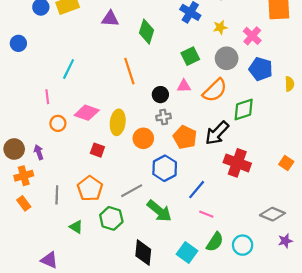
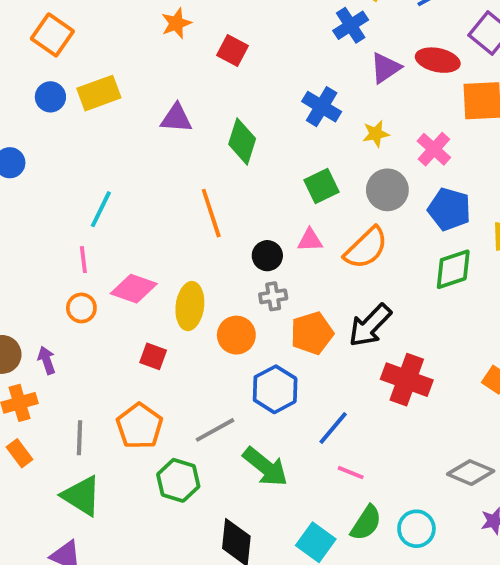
pink line: (47, 97) -> (83, 260), moved
green diamond: (244, 110) -> (453, 269), moved
orange pentagon: (185, 137) -> (312, 333), turned 30
green triangle: (76, 227) -> (81, 496), moved, size x1.6

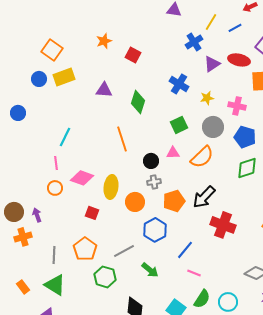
orange square: (52, 35) -> (52, 50), moved
pink cross: (434, 149) -> (237, 106), turned -30
orange rectangle: (19, 453) -> (23, 287), moved
green arrow: (265, 467) -> (150, 270), size x0.7

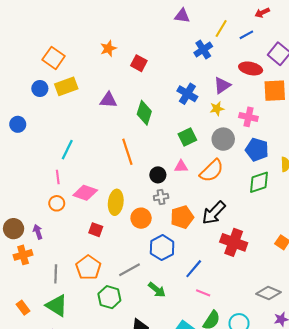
purple triangle: (212, 64) -> (222, 85), moved

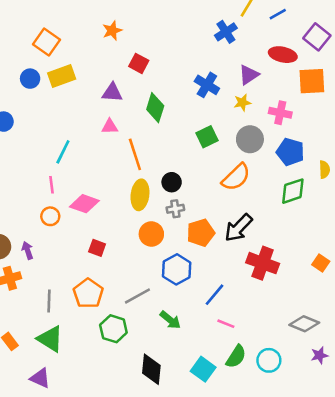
red square: (139, 63) -> (139, 63), moved
pink triangle: (181, 166) -> (110, 127), moved
yellow ellipse: (116, 202) -> (140, 195), moved

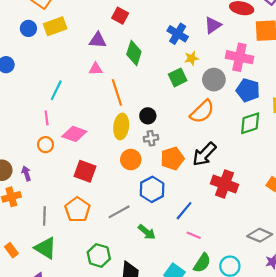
yellow star: (242, 103) -> (192, 58), moved
pink cross: (280, 113) -> (239, 57), size x1.4
red square: (97, 248) -> (85, 171), size x1.5
green hexagon: (113, 329) -> (99, 255), moved

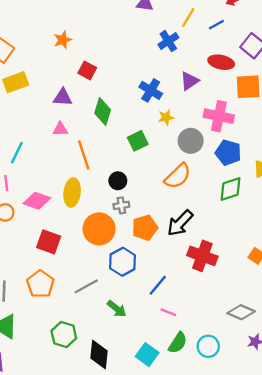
green square: (178, 77) -> (138, 141), moved
yellow ellipse: (121, 126) -> (72, 193), moved
orange circle: (131, 160) -> (99, 229), size x1.4

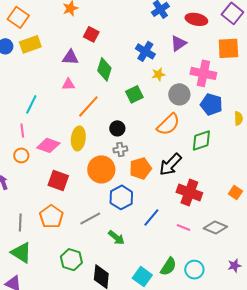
red ellipse: (221, 62) -> (196, 19), moved
orange line: (84, 155) -> (88, 106), turned 60
green diamond: (231, 189) -> (201, 140), moved
pink line: (168, 312) -> (183, 228), moved
gray diamond: (241, 312) -> (215, 228), moved

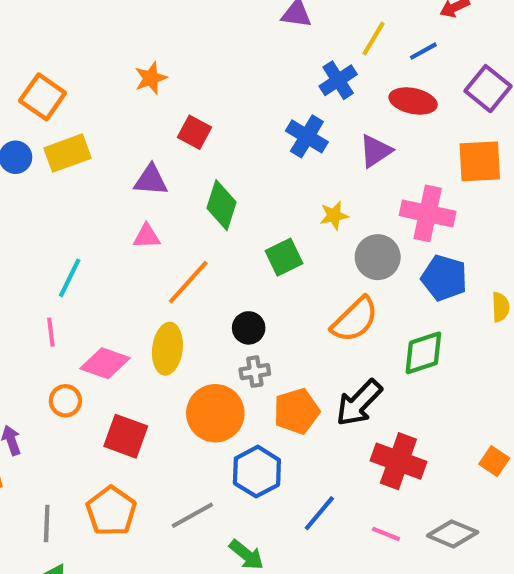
blue cross: (145, 51) -> (307, 136), moved
orange circle: (21, 155) -> (65, 401), moved

